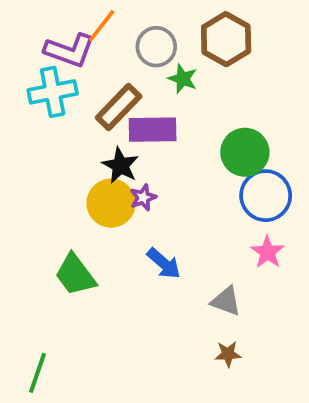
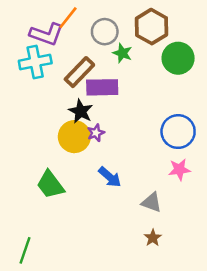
green circle: (245, 152) -> (178, 58), moved
pink star: (268, 252) -> (179, 169), turned 30
brown star: (228, 354) -> (153, 238), turned -30

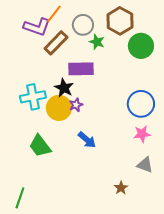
cyan cross: (35, 62) -> (33, 97), moved
brown rectangle: (79, 72) -> (56, 43), moved
gray triangle: (151, 202) -> (145, 165), moved

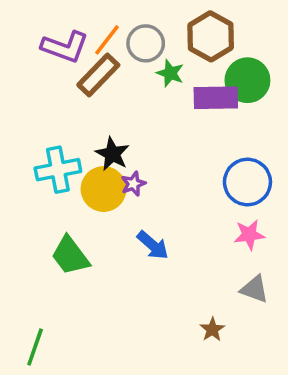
orange line: (54, 14) -> (107, 40), moved
purple rectangle: (81, 69) -> (216, 98), moved

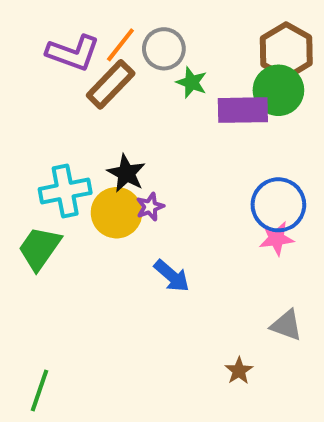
brown hexagon: (211, 36) -> (286, 51), moved
pink star: (249, 235) -> (276, 238), moved
green trapezoid: (70, 256) -> (39, 248), moved, turned 72

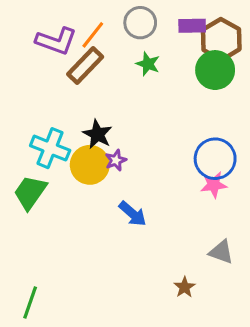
gray circle: (164, 49) -> (140, 23), moved
purple rectangle: (243, 110) -> (192, 26), moved, size x0.7
cyan cross: (65, 191) -> (50, 148), turned 33

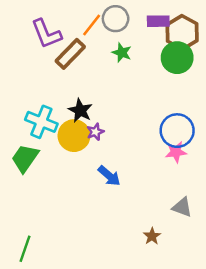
orange line: (93, 35) -> (92, 25), moved
purple L-shape: (56, 41) -> (46, 34), turned 48

